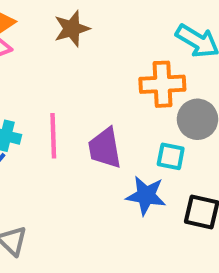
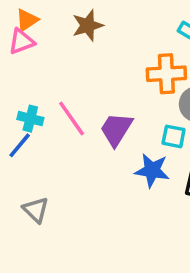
pink line: (53, 136) -> (72, 119), turned -33
purple trapezoid: (105, 148) -> (116, 129), turned 42

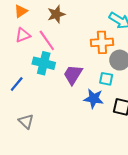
pink triangle: (21, 42) -> (23, 35), moved
cyan cross: (30, 119) -> (44, 63), moved, size x1.5
pink line: (72, 119) -> (47, 40), moved

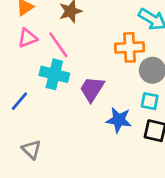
cyan square: (106, 79) -> (150, 101), moved

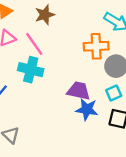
purple trapezoid: (92, 89) -> (79, 91), moved, turned 70
cyan square: (150, 101) -> (114, 93), turned -35

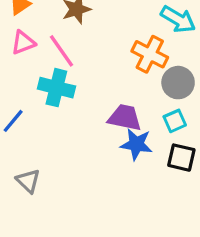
orange cross: (96, 46) -> (150, 54), turned 30

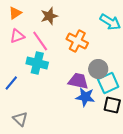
orange cross: (150, 54) -> (77, 41), moved
gray circle: (178, 83) -> (98, 69), moved
cyan square: (175, 121) -> (108, 83), size x1.5

